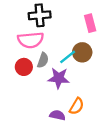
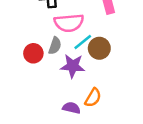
pink semicircle: (31, 40) -> (69, 23), moved
brown circle: (82, 52) -> (99, 48), moved

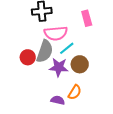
gray semicircle: (55, 46) -> (45, 51), size x1.6
brown circle: (99, 48) -> (80, 64), moved

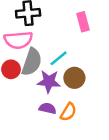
pink semicircle: (56, 33) -> (18, 40), moved
purple semicircle: (58, 100) -> (48, 108), moved

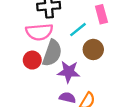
cyan line: (59, 58) -> (78, 30), moved
brown circle: (74, 78) -> (93, 49), moved

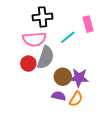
brown circle: (93, 49) -> (63, 77), moved
purple star: (69, 72) -> (79, 78), moved

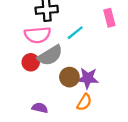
pink rectangle: (88, 24) -> (109, 18), moved
gray semicircle: (46, 57) -> (50, 55), turned 40
purple semicircle: (59, 96) -> (40, 108), moved

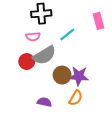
pink semicircle: (38, 35) -> (33, 37), size x0.6
purple semicircle: (40, 108) -> (44, 102), moved

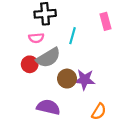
cyan line: (67, 34) -> (72, 36), turned -35
orange semicircle: (76, 98) -> (99, 111), moved
purple semicircle: (44, 102) -> (48, 107), size x1.5

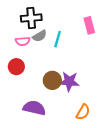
gray semicircle: (48, 58) -> (40, 36), moved, size x0.6

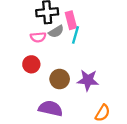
pink rectangle: (89, 25) -> (71, 20), moved
brown circle: (52, 80) -> (60, 79), moved

